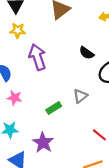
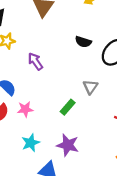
purple arrow: (37, 57) -> (35, 61), size x0.7

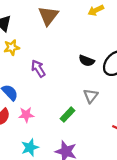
black semicircle: (83, 42) -> (87, 61), moved

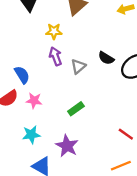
yellow star: (12, 47) -> (54, 31), moved
gray triangle: (91, 96) -> (78, 66), moved

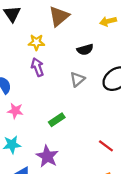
black semicircle: (106, 58) -> (85, 50), moved, turned -49
gray triangle: (78, 66) -> (77, 79), moved

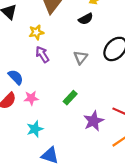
black semicircle: (85, 50) -> (86, 19), moved
purple star: (47, 156) -> (94, 121), moved, turned 30

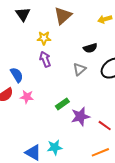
black semicircle: (86, 19) -> (90, 48), moved
purple star: (94, 121) -> (80, 116), moved
cyan star: (35, 129) -> (55, 147), moved

